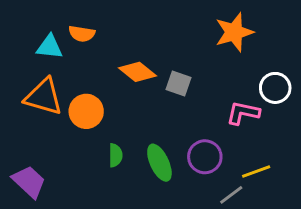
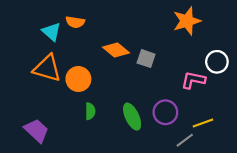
cyan triangle: (50, 47) -> (52, 32), turned 36
green semicircle: (115, 155) -> (90, 111), moved

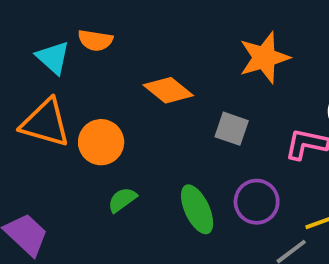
orange star: (187, 21) -> (264, 58), moved
gray square: (146, 59) -> (232, 129), moved
green semicircle: (90, 111) -> (122, 200), turned -126

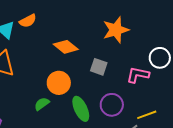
orange semicircle: (95, 40) -> (28, 21), turned -36
orange circle: (101, 142) -> (59, 83), moved

